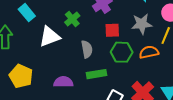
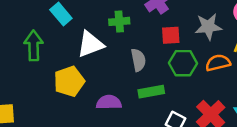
green cross: (72, 19) -> (119, 21), turned 35
yellow pentagon: (21, 76) -> (69, 81), moved, turned 30

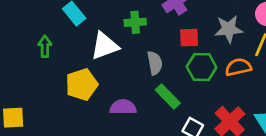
green arrow: (34, 46) -> (45, 46), size x0.7
green rectangle: (151, 92) -> (168, 96), turned 55

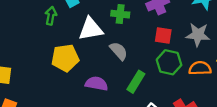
green arrow: (45, 46) -> (51, 16), moved
gray semicircle: (155, 63) -> (119, 51), moved, turned -42
green rectangle: (168, 96) -> (136, 82), turned 65

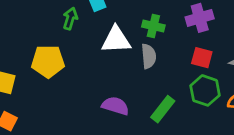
gray semicircle: (119, 51) -> (149, 56), moved, turned 30
yellow pentagon: (65, 58) -> (48, 61), moved

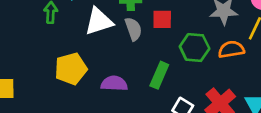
red square: (202, 58) -> (162, 19), moved
yellow pentagon: (48, 61) -> (71, 69), moved

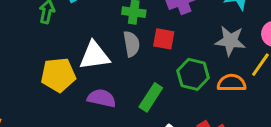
white triangle: (99, 21) -> (94, 56), moved

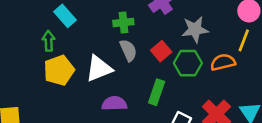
red square: (164, 39) -> (161, 51), moved, turned -36
gray star: (230, 41) -> (195, 29), moved
yellow pentagon: (58, 75) -> (59, 70), moved

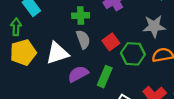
gray star: (195, 29) -> (154, 26), moved
purple semicircle: (114, 104) -> (78, 74), moved, turned -30

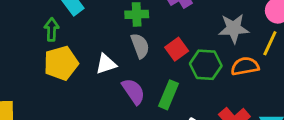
white triangle: (57, 53) -> (106, 64), size x0.7
purple semicircle: (78, 74) -> (133, 91), turned 84

